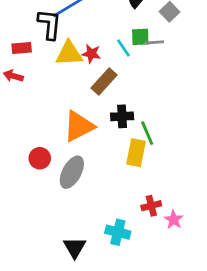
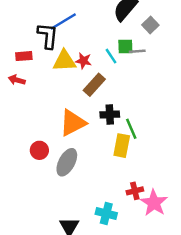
pink star: (174, 220) -> (154, 203), size x1.6

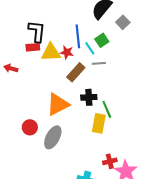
blue line: (63, 21) -> (78, 36), moved, turned -65
green square: (125, 46) -> (102, 40), turned -32
gray line: (137, 51) -> (99, 63), moved
red rectangle: (24, 56) -> (33, 47), moved

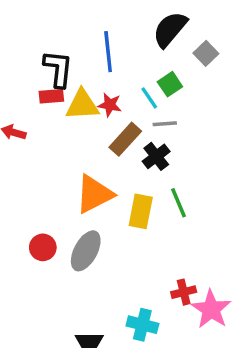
blue line: (78, 36) -> (108, 52), moved
black cross: (89, 97) -> (156, 156), moved, turned -35
yellow rectangle: (99, 123) -> (141, 211), moved
red circle: (30, 127) -> (43, 247), moved

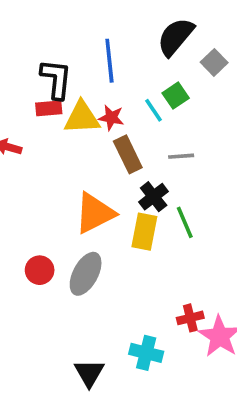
gray line: (165, 124) -> (181, 156), moved
brown rectangle: (125, 139) -> (128, 154), turned -68
black cross: (156, 156) -> (154, 197), moved

